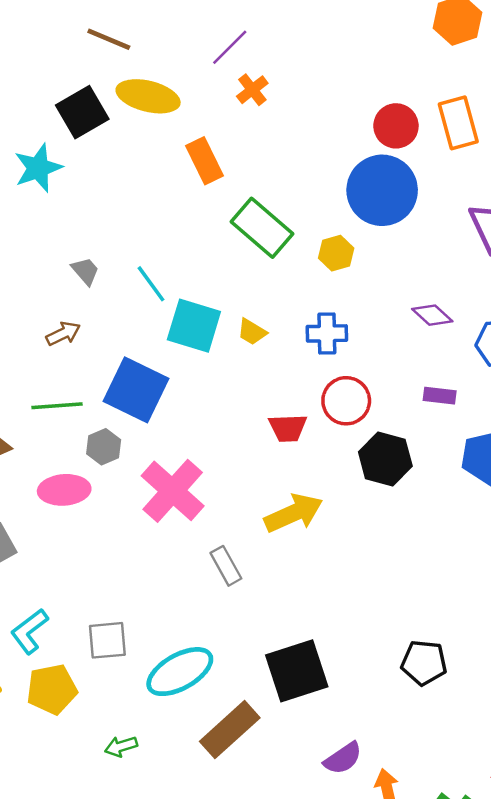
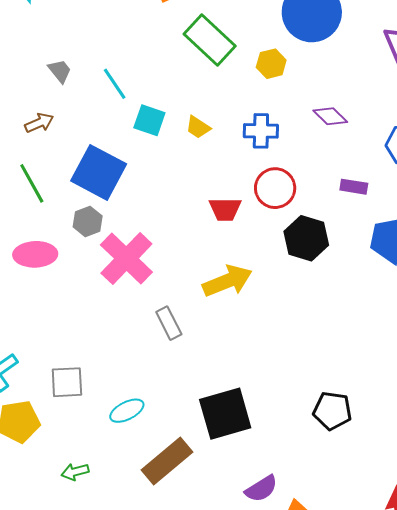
purple diamond: (432, 315) -> (330, 116), moved
cyan square: (194, 326) -> (149, 120), size x0.7
green line: (57, 406) -> (32, 183), turned 63
gray hexagon: (104, 447) -> (88, 221), moved
cyan ellipse: (180, 672) -> (127, 411), size x0.6

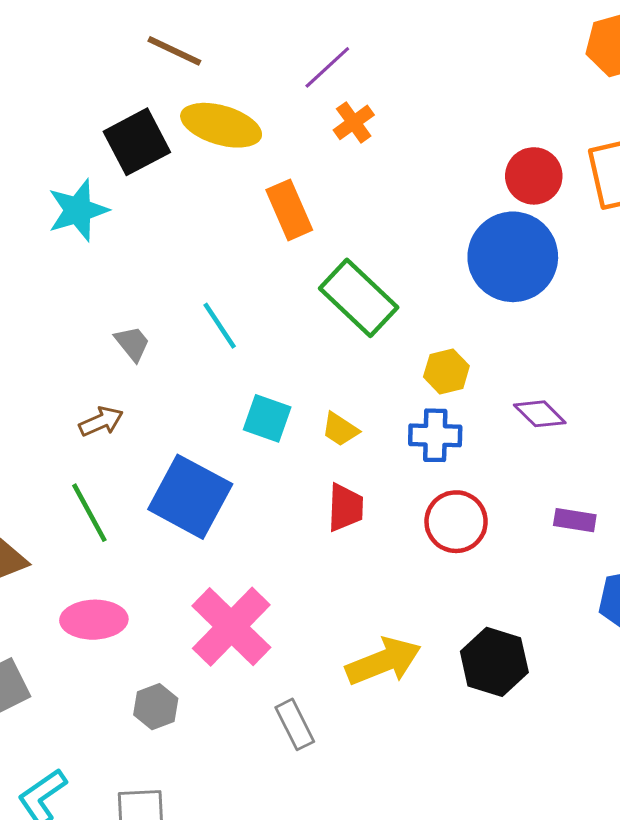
yellow hexagon: (271, 64) -> (446, 371), moved
cyan line: (115, 84) -> (220, 326), moved
red trapezoid: (225, 209) -> (345, 507), moved, turned -88
gray hexagon: (88, 221) -> (156, 707), moved
black hexagon: (306, 238) -> (494, 662), moved

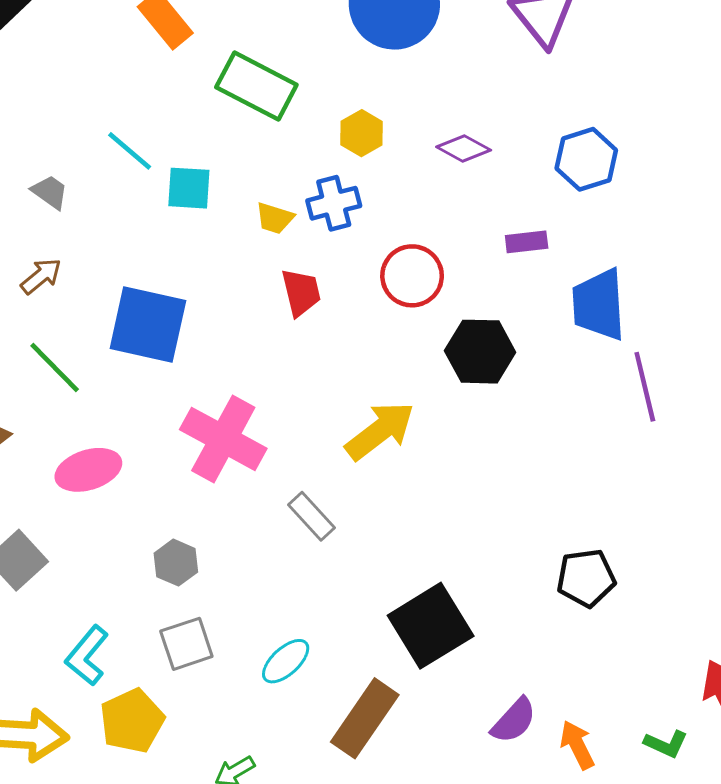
cyan square: (267, 418) -> (189, 188), moved
blue cross: (435, 435) -> (334, 203), moved
black hexagon: (494, 662) -> (480, 352), moved
gray hexagon: (156, 707) -> (176, 563), moved

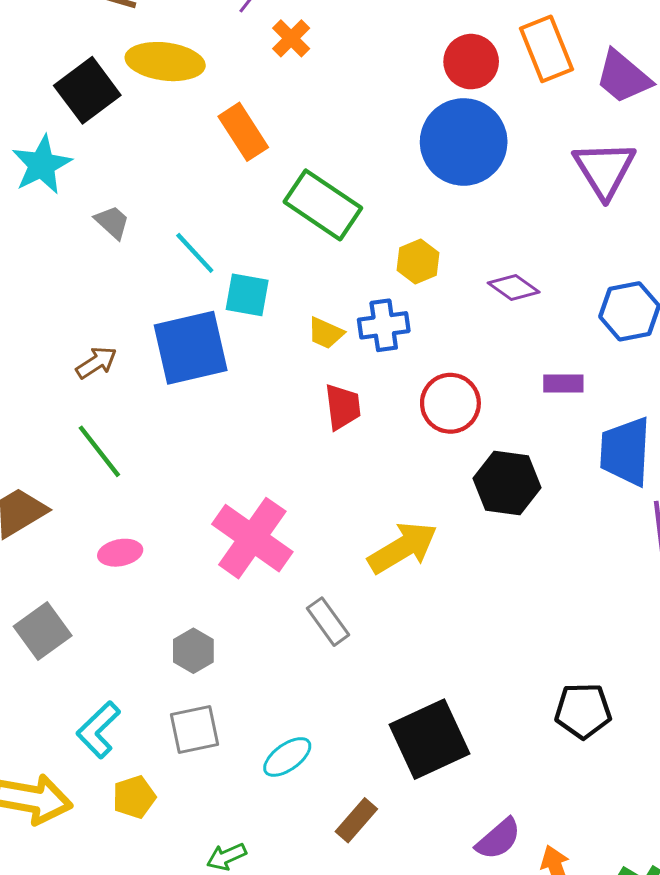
gray trapezoid: (50, 192) -> (112, 222), moved
blue square: (148, 325) -> (191, 348), moved, turned -32
pink ellipse: (88, 470) -> (120, 553), size x0.7
brown rectangle: (365, 718) -> (356, 820), size x0.6
yellow pentagon: (132, 721) -> (134, 797), size x0.7

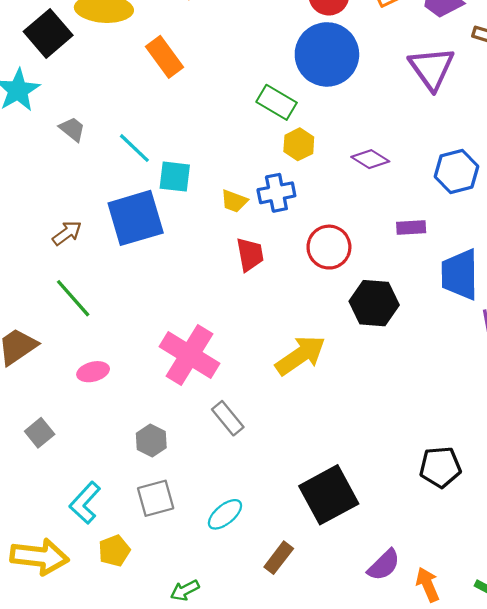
green rectangle: (323, 205) -> (277, 102), moved, size x0.7
gray rectangle: (328, 622) -> (228, 418), moved
gray square: (43, 631) -> (40, 433), size x0.7

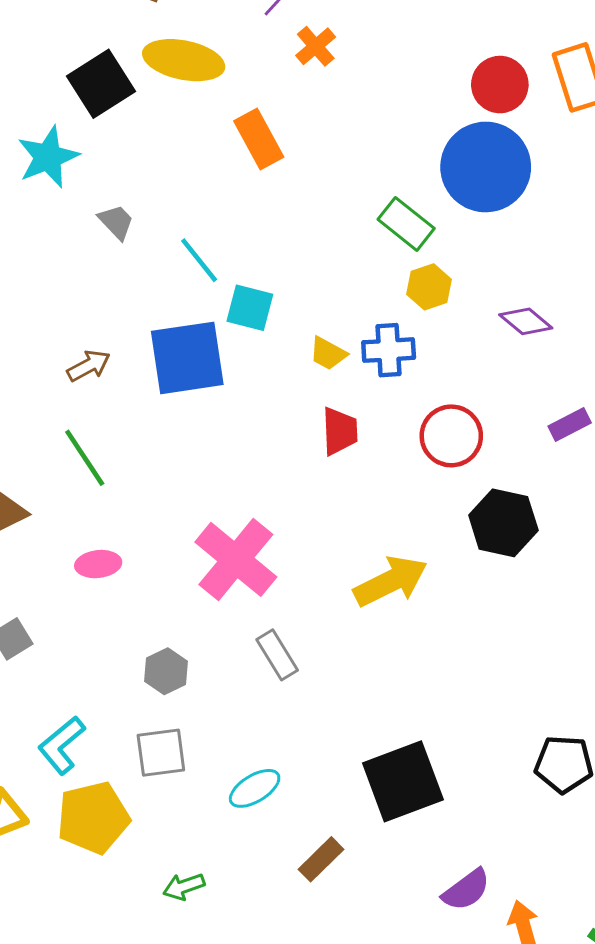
purple rectangle: (411, 227) -> (570, 424), turned -32
yellow pentagon: (114, 551) -> (93, 818), size x1.6

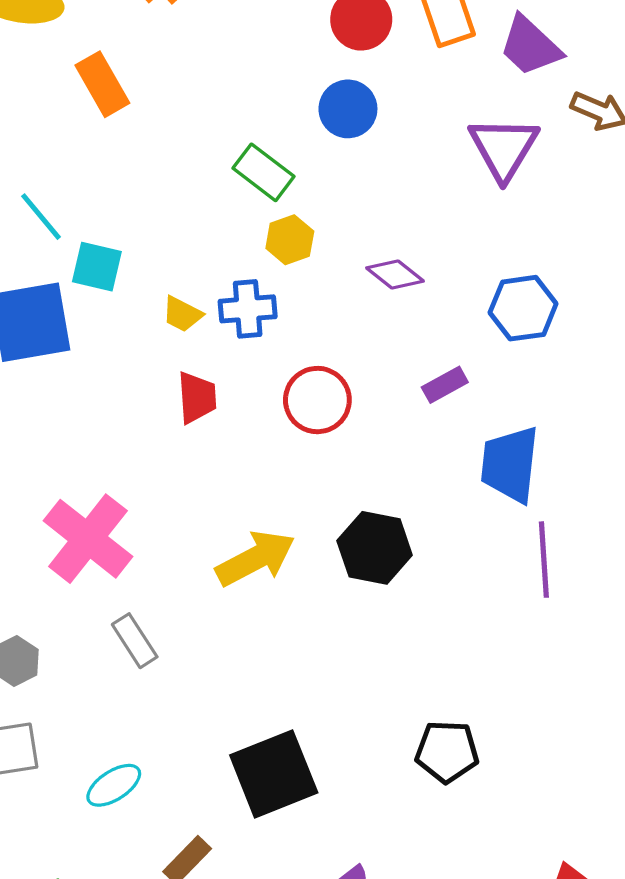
blue circle: (486, 167) -> (348, 109), size x0.6
black hexagon: (503, 523) -> (375, 548), moved

